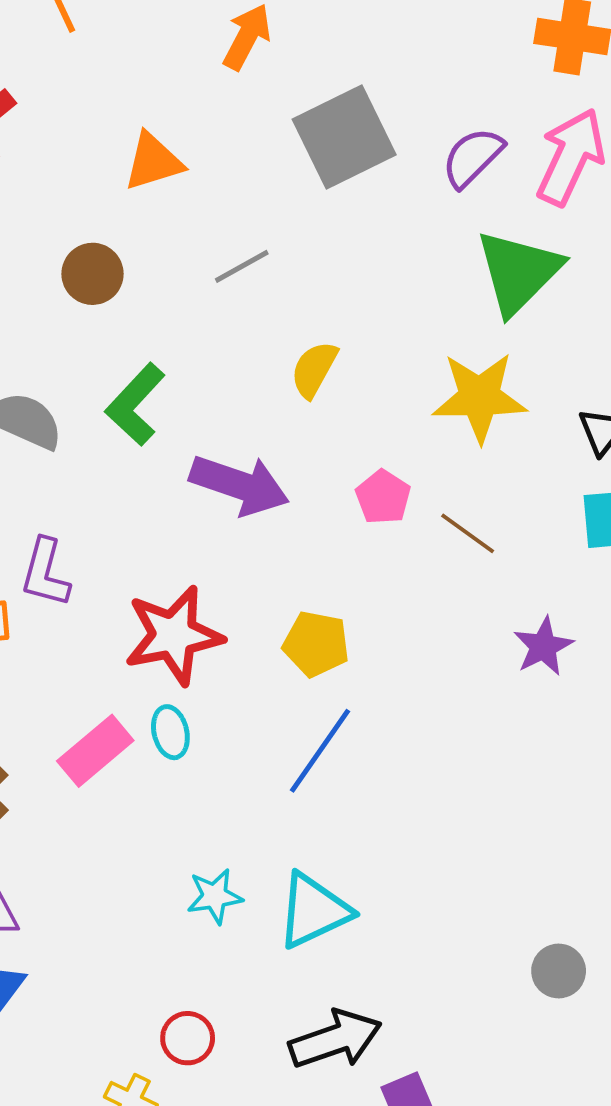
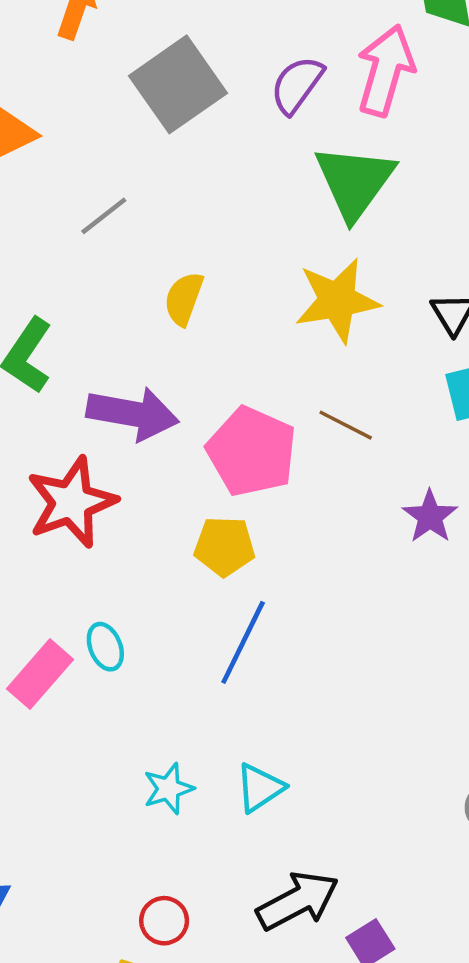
pink pentagon: (383, 497) -> (252, 452), moved, size x1.8
red star: (174, 635) -> (72, 502), moved
cyan triangle: (314, 911) -> (260, 788), size x0.7

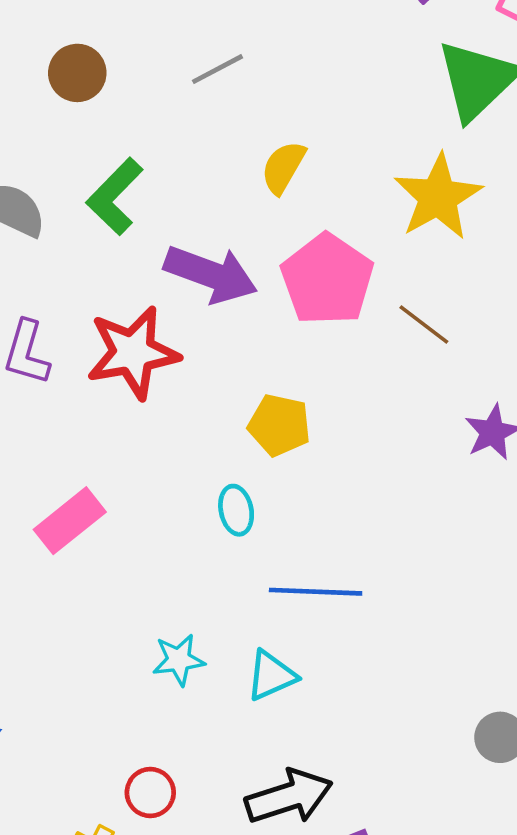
yellow star: (337, 300) -> (438, 197), turned -30
pink pentagon: (252, 452) -> (327, 279), moved
blue line: (243, 642) -> (316, 592), moved, turned 56
cyan ellipse: (105, 647) -> (236, 510), moved

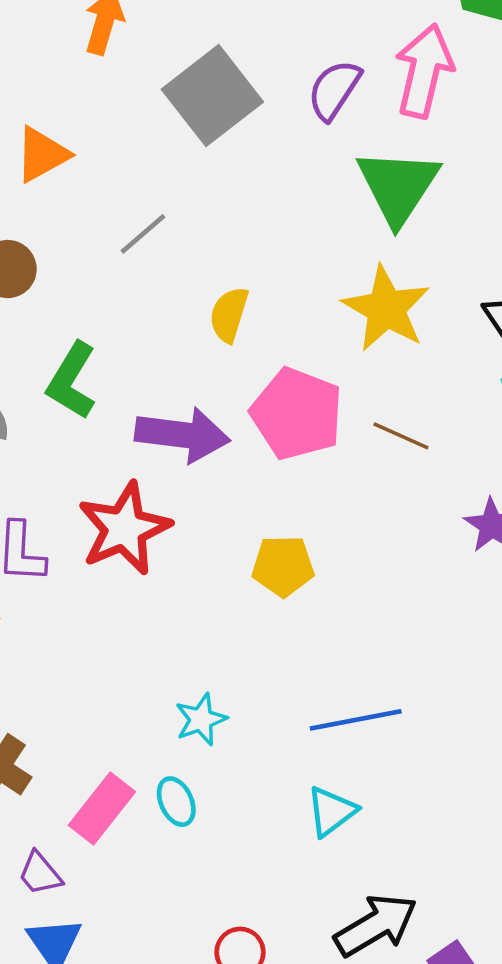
cyan ellipse: (236, 510) -> (176, 802), moved
pink rectangle: (70, 521) -> (102, 809), moved
cyan star: (179, 660) -> (201, 719), moved

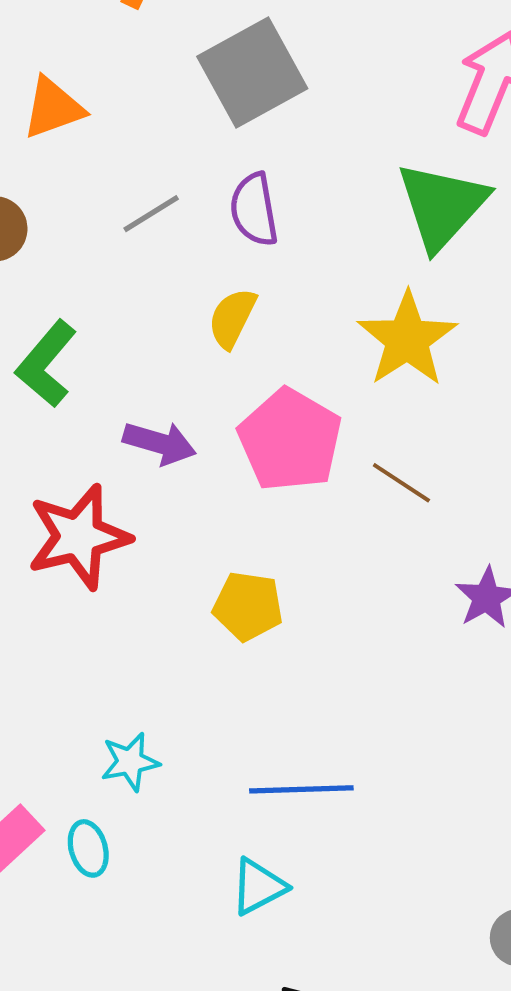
purple semicircle: (334, 90) -> (254, 210), moved, turned -52
purple arrow: (182, 435) -> (160, 443), size x0.7

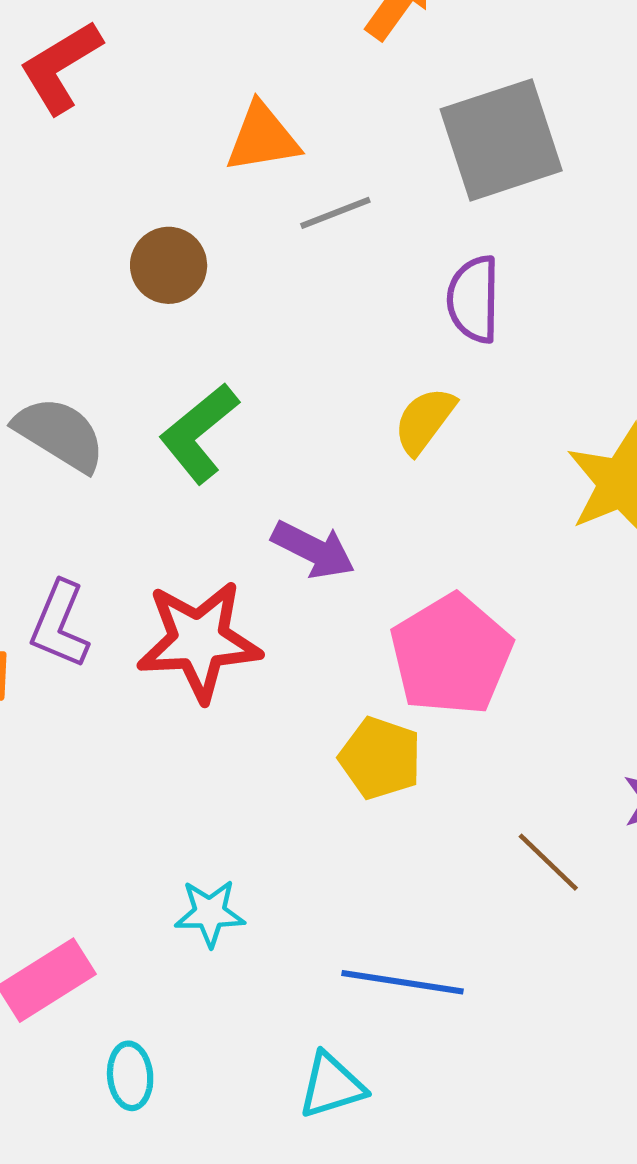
gray line: (151, 214) -> (335, 213), moved
pink pentagon: (290, 440) -> (451, 655), moved
brown line: (401, 483) -> (548, 862), moved
cyan ellipse: (88, 848) -> (130, 1076), moved

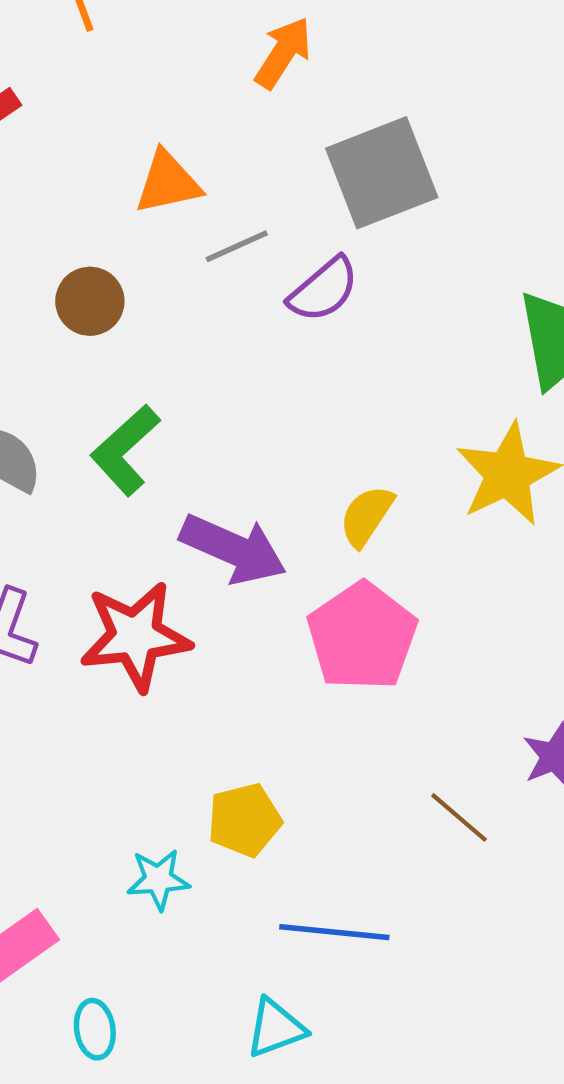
purple semicircle: (474, 299) -> (323, 290), moved, turned -128
yellow semicircle: (425, 420) -> (366, 516), moved
purple arrow: (313, 550) -> (233, 549), size x1.4
yellow pentagon: (380, 758) -> (245, 820), moved, turned -30

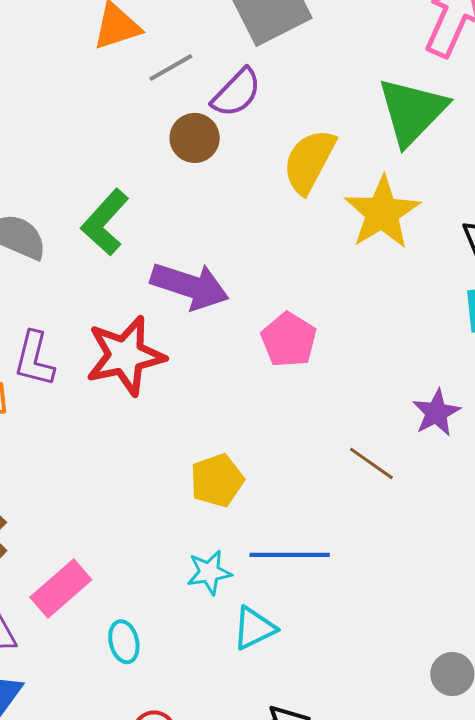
brown circle: (90, 301) -> (195, 138), moved
yellow semicircle: (366, 516) -> (309, 161), moved, size x1.4
pink pentagon: (362, 636) -> (289, 340), size x0.7
cyan star: (158, 879) -> (209, 572), moved

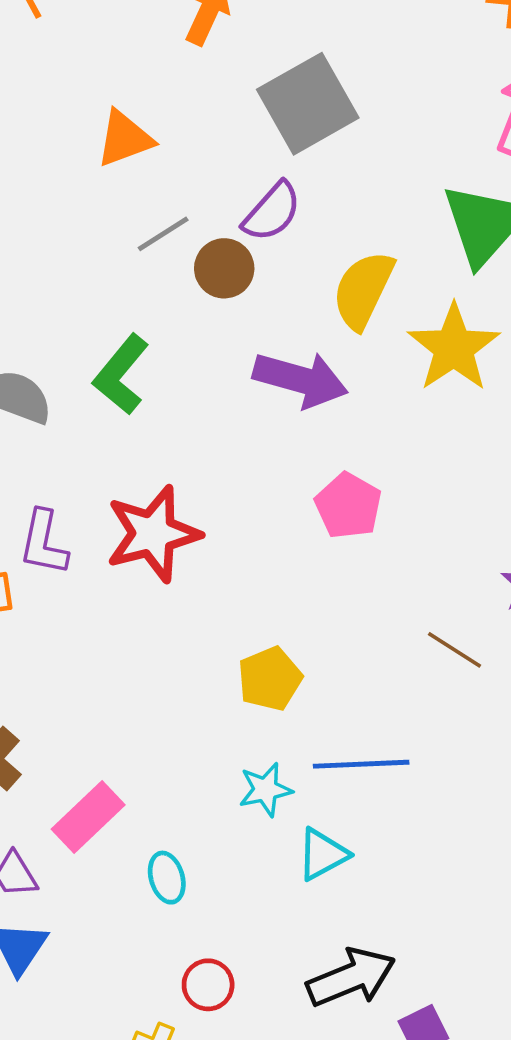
gray line: (171, 67) -> (163, 234), moved
purple arrow: (190, 286) -> (301, 379), moved

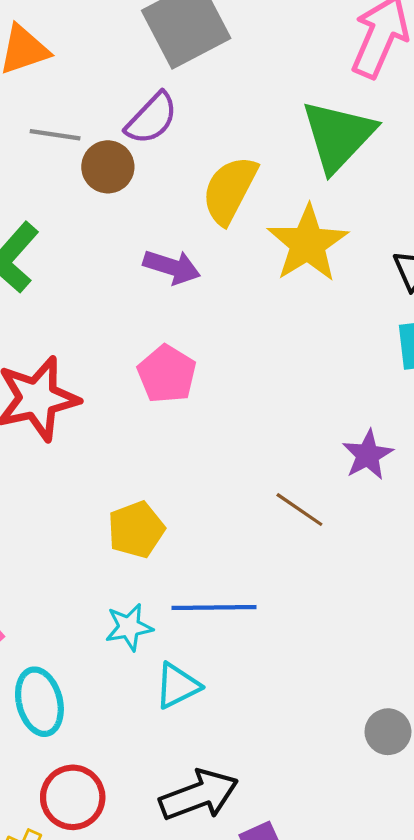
gray line: (163, 234) -> (55, 135), turned 39
purple arrow: (301, 379) -> (172, 267), size x0.7
pink pentagon: (348, 506) -> (167, 374), moved
cyan ellipse: (167, 878) -> (39, 702), size x1.5
red circle: (208, 985) -> (73, 797), size x1.4

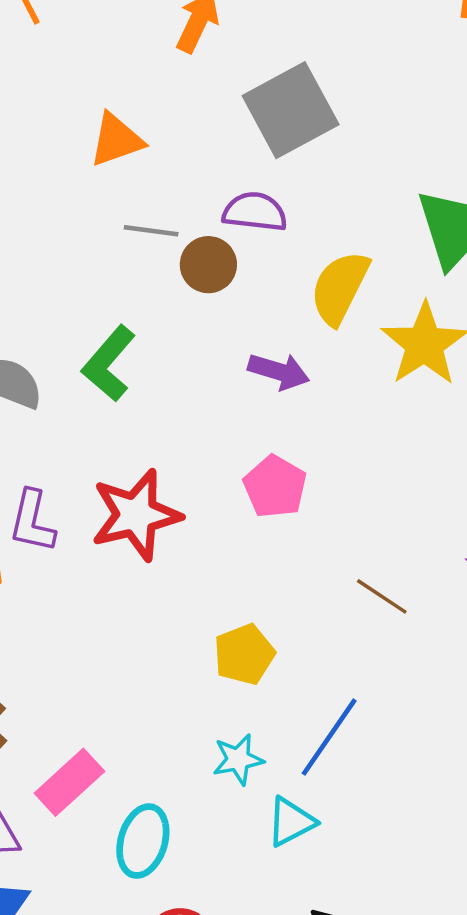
purple semicircle: (152, 118) -> (255, 212), turned -126
brown line: (299, 510) -> (382, 596), moved
blue line: (214, 608) -> (329, 737), turned -54
cyan ellipse: (39, 702) -> (143, 841), turned 32

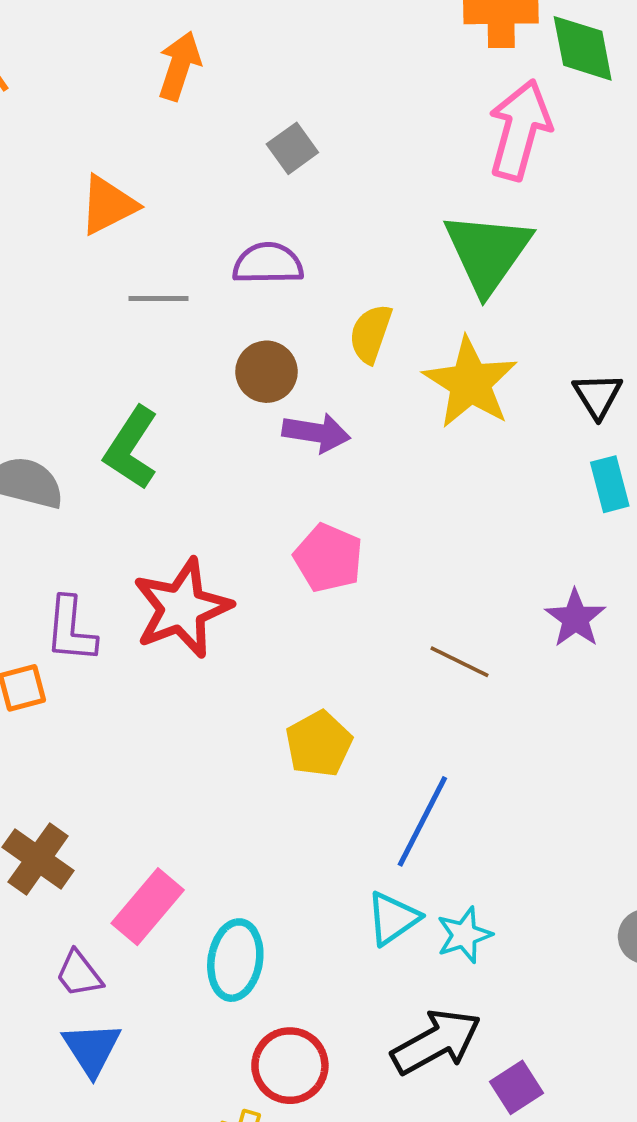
gray square: (291, 110) -> (292, 148), size x0.5
brown circle: (208, 265) -> (266, 372), moved
yellow semicircle: (340, 288) -> (371, 334), size x0.7
cyan star: (238, 759) -> (464, 935), moved

